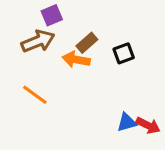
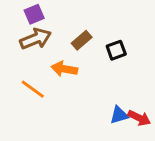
purple square: (52, 15) -> (34, 14), moved
orange arrow: (76, 60) -> (64, 69), moved

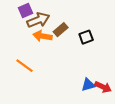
brown arrow: (36, 39) -> (38, 20), moved
orange arrow: (64, 69) -> (42, 36), moved

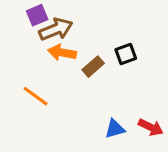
brown rectangle: (61, 30) -> (93, 67), moved
blue triangle: (88, 85) -> (115, 129), moved

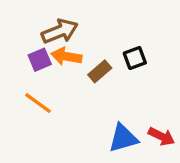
purple square: (37, 15) -> (40, 60), moved
blue triangle: (115, 129) -> (123, 138), size x1.4

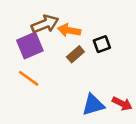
orange arrow: (66, 56) -> (69, 30), moved
purple square: (40, 60) -> (30, 45), size x1.5

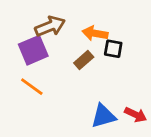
orange arrow: (69, 30) -> (95, 33), moved
black square: (102, 44) -> (113, 49), turned 30

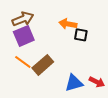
brown arrow: (50, 26) -> (23, 19), moved
brown rectangle: (84, 60) -> (43, 65), moved, size x1.5

